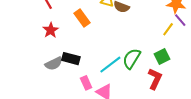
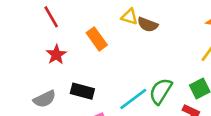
gray semicircle: (54, 64) -> (45, 99), moved

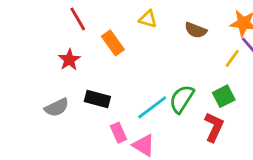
red line: (51, 17) -> (78, 19), moved
brown semicircle: (148, 25) -> (196, 30), moved

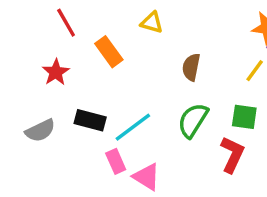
brown semicircle: (196, 30) -> (191, 67), moved, turned 80
green square: (224, 96) -> (244, 117), turned 35
cyan line: (152, 107) -> (133, 127), moved

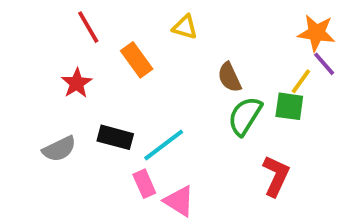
brown semicircle: (191, 67) -> (229, 77), turned -36
green square: (244, 117) -> (289, 106), moved
green semicircle: (193, 120) -> (245, 116), moved

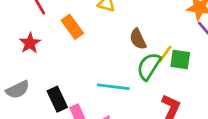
yellow line: (301, 81) -> (165, 54), moved
black rectangle: (115, 137) -> (57, 99), moved, turned 50
cyan line: (164, 145) -> (113, 87), moved, turned 44

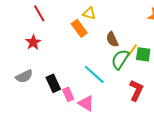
orange rectangle: (72, 27) -> (79, 28), moved
cyan line: (113, 87) -> (94, 74), turned 35

